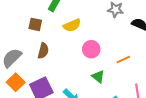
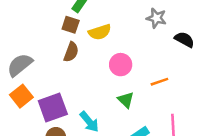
brown square: (35, 24) -> (71, 25), moved
brown semicircle: (43, 51) -> (71, 52), moved

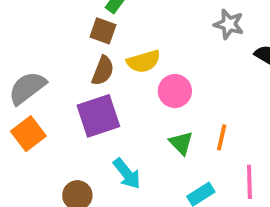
yellow semicircle: (100, 32) -> (144, 61), moved
orange line: (159, 82) -> (222, 137), moved, turned -60
purple square: (53, 107) -> (98, 116), moved

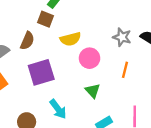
gray star: (229, 24) -> (122, 37), moved
brown semicircle: (103, 71) -> (27, 41), moved
orange line: (222, 137) -> (125, 70), moved

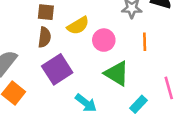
brown semicircle: (27, 41) -> (44, 37), moved
green triangle: (93, 91) -> (117, 73), size x1.5

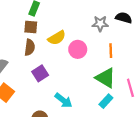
purple square: (57, 69) -> (40, 73), size x0.7
green triangle: (117, 73) -> (106, 78), moved

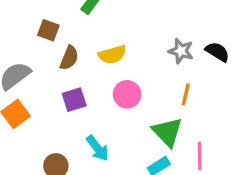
brown square: (31, 27) -> (48, 30), moved
pink circle: (78, 49) -> (127, 94), moved

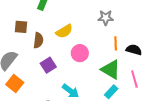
black semicircle: (217, 52) -> (134, 50), moved

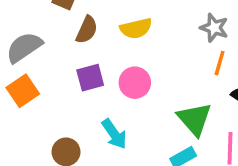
orange line: (116, 43) -> (220, 63), moved
pink circle: (80, 53) -> (135, 83), moved

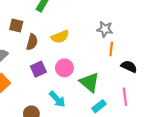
green triangle: (195, 119) -> (89, 82), moved

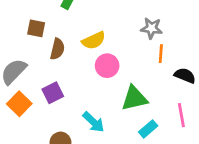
pink circle: (64, 68) -> (107, 66), moved
purple square: (38, 69) -> (53, 93), moved
green triangle: (89, 82) -> (134, 98), turned -50

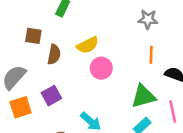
gray star: (151, 28) -> (148, 19), moved
green triangle: (134, 98) -> (143, 96), moved
orange square: (19, 104) -> (21, 107), turned 30

